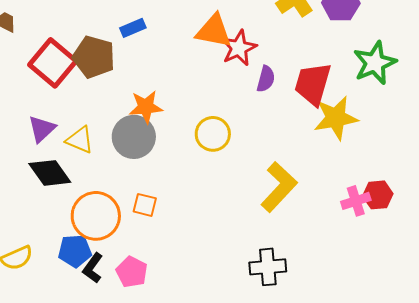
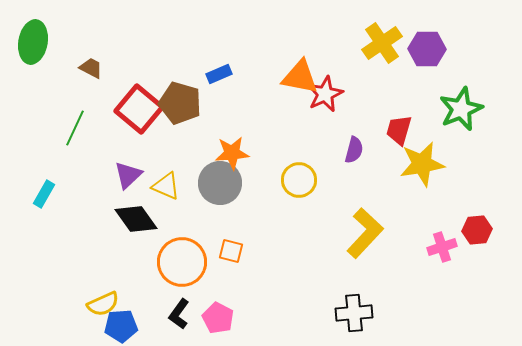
purple semicircle: (266, 79) -> (354, 150), moved
red trapezoid: (313, 84) -> (399, 130), size x0.7
red hexagon: (378, 195) -> (477, 230), moved
blue pentagon: (75, 251) -> (121, 326), moved

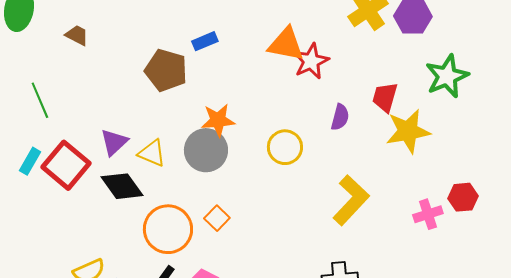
red square: (139, 109) -> (66, 165), moved
green line: (75, 128) -> (40, 100), moved, turned -48
orange square: (231, 251) -> (217, 218), turned 30

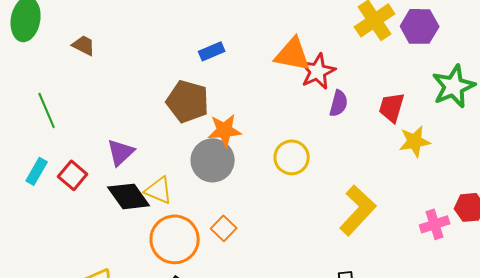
brown pentagon: (166, 70) -> (188, 101), moved
purple semicircle: (340, 117) -> (339, 103), moved
yellow star: (408, 131) -> (415, 141), size x0.7
yellow triangle: (152, 153) -> (159, 190), moved
red square: (66, 165) -> (73, 175), size x0.6

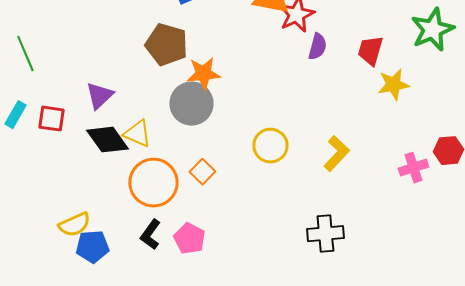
yellow circle: (292, 157) -> (270, 146), moved
red square: (73, 175) -> (51, 119), turned -32
yellow L-shape: (358, 210) -> (336, 154), size x0.7

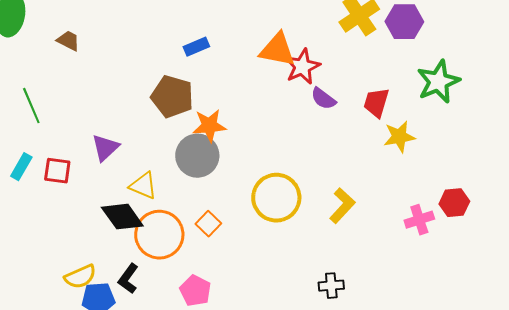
purple semicircle: (317, 47) -> (323, 99), turned 112
black diamond: (107, 140) -> (122, 217), moved
yellow circle: (270, 146) -> (276, 198), size x1.4
black cross: (325, 234) -> (331, 286), size x0.7
black L-shape: (150, 235) -> (128, 279), moved

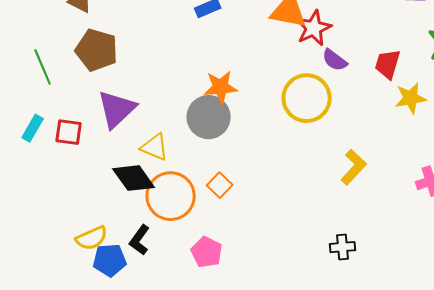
brown pentagon: (172, 97) -> (97, 50), moved
purple triangle: (105, 148) -> (117, 109), size x1.4
yellow circle: (276, 198) -> (307, 98), moved

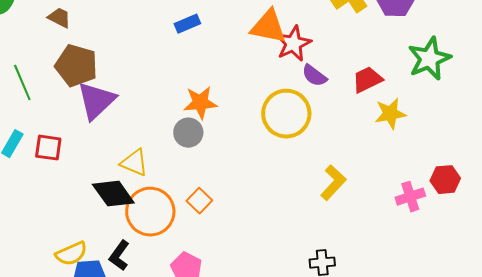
red trapezoid: (388, 64) -> (367, 80), turned 48
purple triangle: (117, 109) -> (96, 101), moved
gray circle: (209, 117) -> (188, 133), size x0.7

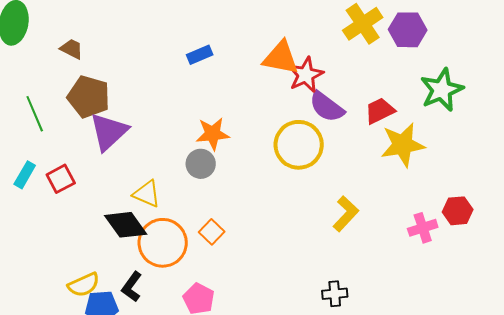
purple semicircle: (314, 76) -> (327, 107), size x1.4
yellow star: (390, 114) -> (403, 145), size x1.4
red square: (48, 148) -> (61, 179), turned -36

